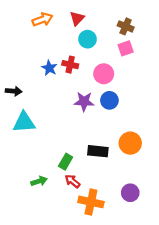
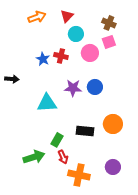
pink circle: (104, 74) -> (90, 53), moved
cyan triangle: (24, 122) -> (47, 103), moved
green arrow: (39, 181) -> (34, 157), size x1.5
red arrow: (72, 181) -> (63, 157), turned -152

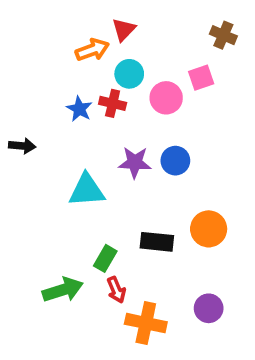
orange arrow: (37, 17) -> (92, 50), moved
brown cross: (109, 23) -> (223, 35), moved
cyan circle: (76, 34) -> (129, 74), moved

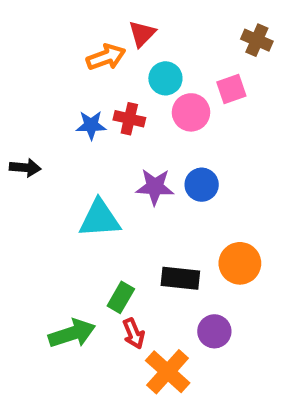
cyan circle: (129, 74) -> (165, 78), moved
blue star: (79, 109) -> (91, 125), turned -30
purple circle: (209, 308) -> (214, 331), moved
orange cross: (146, 323) -> (168, 372), turned 30

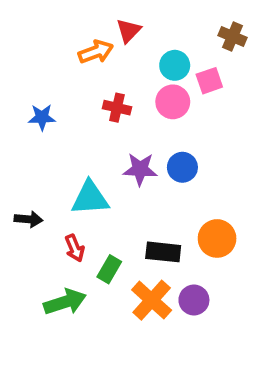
cyan circle: (165, 78) -> (175, 65), moved
blue star: (91, 125) -> (42, 117), moved
black arrow: (25, 168) -> (28, 219), moved
red arrow: (134, 333) -> (75, 248), moved
orange cross: (168, 372) -> (152, 300), moved

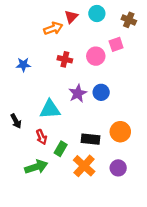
cyan circle: (175, 65) -> (97, 14), moved
purple star: (140, 169) -> (78, 93), turned -30
black arrow: (28, 219) -> (16, 121), turned 56
purple circle: (194, 300) -> (118, 168), moved

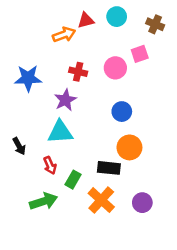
red triangle: (71, 17) -> (86, 20), turned 32
blue star: (23, 65) -> (28, 78), size x1.5
purple star: (78, 93) -> (65, 100), moved
orange circle: (120, 132) -> (129, 147), moved

